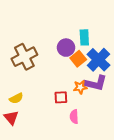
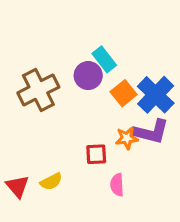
cyan rectangle: (84, 37) -> (104, 59), moved, turned -35
purple circle: (66, 48) -> (88, 76), moved
yellow semicircle: (16, 98) -> (51, 182), moved

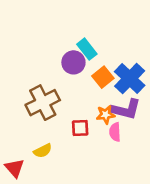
brown cross: (38, 90) -> (43, 103), moved
pink semicircle: (117, 185) -> (115, 132), moved
red triangle: (17, 186) -> (15, 168), moved

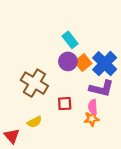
purple circle: (73, 62) -> (68, 61), moved
brown cross: (43, 103) -> (34, 83), turned -32
orange star: (106, 115) -> (92, 119), moved

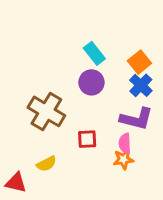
orange square: (83, 63) -> (139, 62), moved
blue cross: (105, 64) -> (141, 85), size x0.7
red triangle: (12, 136) -> (16, 183), turned -35

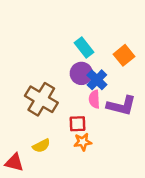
blue cross: (141, 85) -> (97, 80), moved
pink semicircle: (125, 143) -> (94, 99), moved
orange star: (123, 159) -> (83, 142), moved

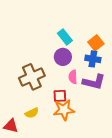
blue cross: (97, 80) -> (93, 59), moved, turned -35
brown cross: (41, 99) -> (32, 77), turned 35
orange star: (83, 142) -> (64, 110), size x1.5

